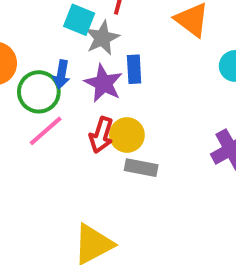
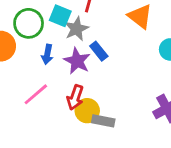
blue rectangle: (134, 69) -> (99, 51), turned -36
green circle: (39, 92) -> (29, 23), moved
yellow circle: (127, 135) -> (87, 111), moved

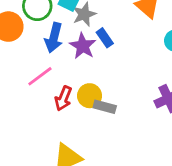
blue arrow: (47, 54) -> (54, 38), size x1.5
red arrow: (75, 97) -> (63, 98), moved

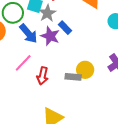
blue arrow: (54, 38) -> (28, 34), turned -45
yellow circle: (90, 96) -> (85, 70), moved

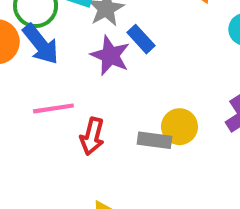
blue arrow: (28, 34) -> (41, 44), moved
pink line: (23, 63) -> (53, 108), turned 36

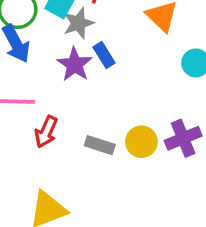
yellow circle: (179, 127) -> (141, 142), moved

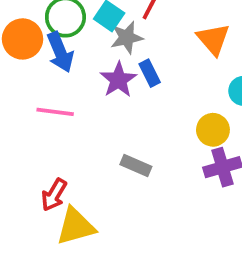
red arrow: (46, 132) -> (54, 195), moved
yellow circle: (141, 142) -> (213, 130), moved

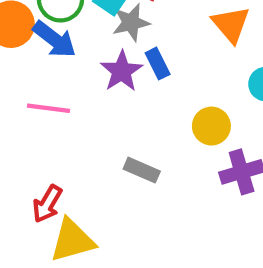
blue arrow: (60, 52) -> (54, 39), turned -30
yellow circle: (213, 130) -> (211, 126), moved

